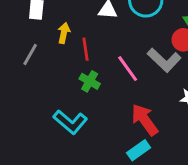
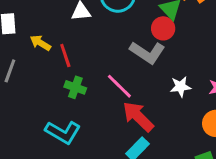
yellow arrow: (64, 33) -> (40, 43), turned -60
pink line: (128, 69) -> (119, 86), moved

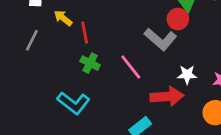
red arrow: (138, 117) -> (167, 96), moved, turned 124

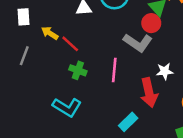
red line: (85, 33) -> (70, 44), turned -30
pink line: (131, 67) -> (114, 70), turned 50
red arrow: (167, 96) -> (149, 92), turned 88

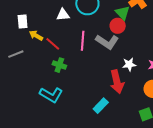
white rectangle: (24, 17) -> (23, 22), moved
gray line: (24, 56) -> (16, 54), turned 49
pink line: (114, 70) -> (83, 41), moved

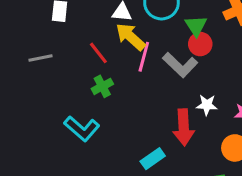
green triangle: (122, 13) -> (196, 26), moved
yellow arrow: (36, 35) -> (131, 37), moved, size x1.5
green cross: (59, 65) -> (102, 86), turned 32

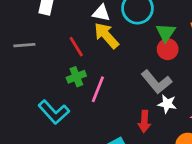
pink line: (144, 57) -> (98, 89), moved
gray L-shape: (180, 65) -> (156, 82), moved
red arrow: (184, 127) -> (144, 121), size x0.7

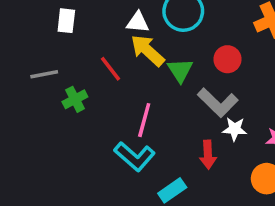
green triangle: (166, 33) -> (180, 70), moved
green cross: (76, 77) -> (75, 99), moved
cyan L-shape: (54, 112) -> (135, 156), moved

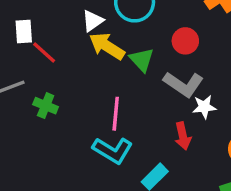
white triangle: (138, 22) -> (93, 21), turned -30
red line: (110, 69) -> (44, 52), moved
green cross: (75, 99) -> (46, 106), turned -30

